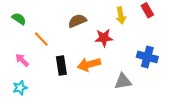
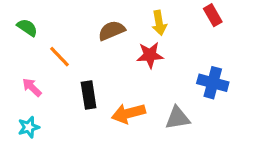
yellow arrow: (121, 16) -> (159, 23), moved
orange arrow: (89, 64) -> (128, 113), moved

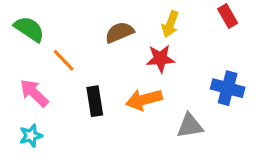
yellow arrow: (159, 23) -> (170, 24), turned 30
green semicircle: (27, 27) -> (29, 29), size x1.4
pink arrow: (32, 87) -> (34, 93), size x1.4
orange arrow: (128, 113) -> (144, 100), moved

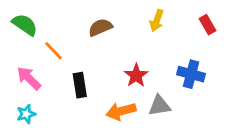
red rectangle: (228, 16) -> (208, 25), moved
yellow arrow: (170, 24) -> (157, 21), moved
red star: (160, 59) -> (136, 75), moved, turned -30
orange arrow: (144, 100) -> (121, 111), moved

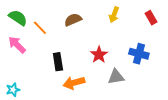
orange line: (54, 51) -> (40, 28), moved
pink arrow: (29, 78) -> (17, 45), moved
orange arrow: (121, 111) -> (74, 83), moved
cyan star: (26, 114) -> (13, 90), moved

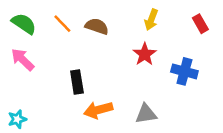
brown semicircle: (73, 20) -> (97, 26), turned 42
orange line: (40, 28) -> (62, 24), moved
red star: (99, 55) -> (145, 54), moved
gray triangle: (116, 77) -> (146, 114), moved

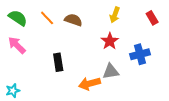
blue cross: (184, 71) -> (140, 54), turned -30
orange arrow: (98, 110) -> (90, 84), moved
gray triangle: (146, 114) -> (111, 71), moved

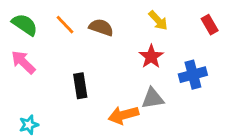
yellow arrow: (115, 15) -> (158, 20), turned -63
cyan star: (13, 91) -> (29, 125), moved

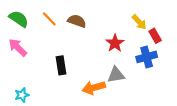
yellow arrow: (158, 20) -> (139, 22), moved
red rectangle: (210, 25) -> (155, 36), moved

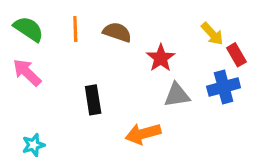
orange line: (49, 19) -> (75, 29), turned 42
red star: (115, 43) -> (161, 58), moved
gray triangle: (116, 75) -> (177, 95), moved

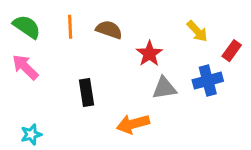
red rectangle: (236, 55) -> (232, 51), moved, turned 66

